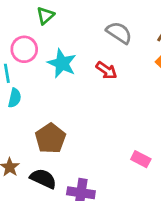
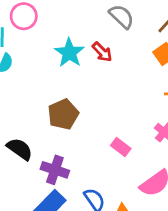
cyan star: (62, 63) -> (69, 53), moved
brown pentagon: (50, 138) -> (63, 114), moved

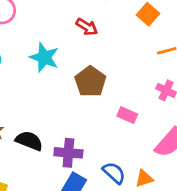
cyan star: (69, 53) -> (44, 57), moved
brown pentagon: (63, 114) -> (90, 82), moved

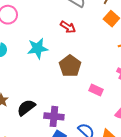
cyan star: (44, 57) -> (38, 48), turned -30
black semicircle: (29, 141) -> (26, 108), turned -60

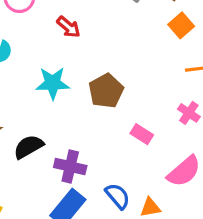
red arrow: (68, 27) -> (68, 27), moved
cyan star: (38, 48) -> (53, 83), moved

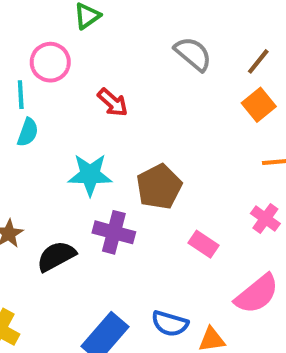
purple cross: (70, 167) -> (114, 232), moved
blue semicircle: (118, 196) -> (170, 324), turned 144

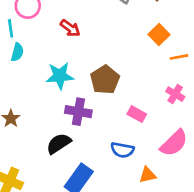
orange square: (259, 105) -> (159, 34), moved
black semicircle: (56, 256) -> (59, 143), moved
blue semicircle: (170, 324) -> (122, 150), moved

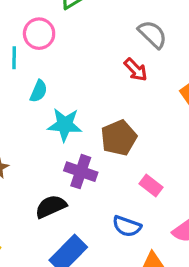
red arrow: (70, 28) -> (136, 70), moved
cyan semicircle: (17, 52) -> (39, 91), moved

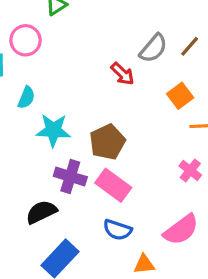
gray semicircle: (153, 34) -> (153, 48), moved, turned 88
pink rectangle: (151, 185) -> (113, 185), moved, size x1.5

